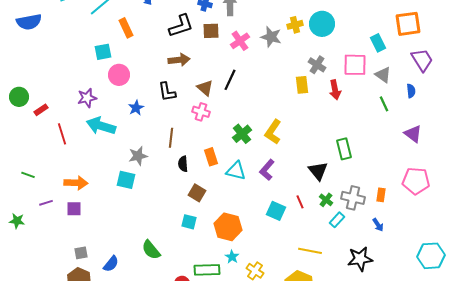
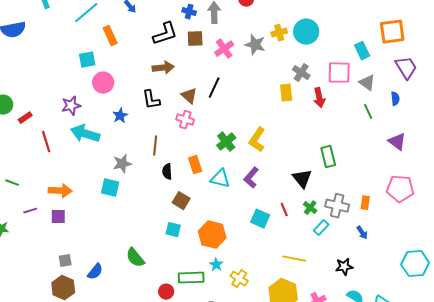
black star: (360, 259) -> (344, 267), size x0.7

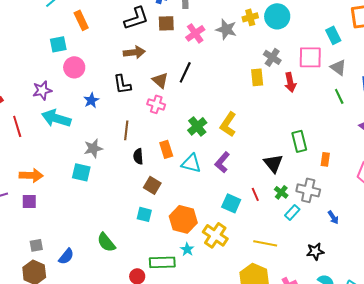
orange rectangle: (365, 203) -> (325, 159), moved
yellow cross: (239, 279) -> (215, 235), moved, size x1.4

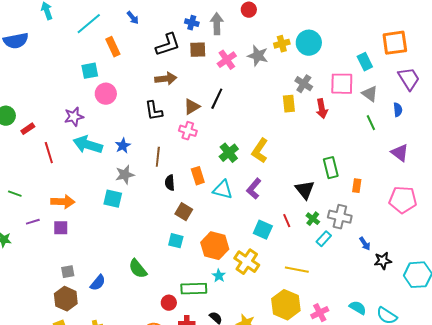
brown triangle: (160, 80) -> (192, 107), turned 48
blue star: (91, 100) -> (123, 146), moved
black star: (315, 251) -> (383, 261), moved

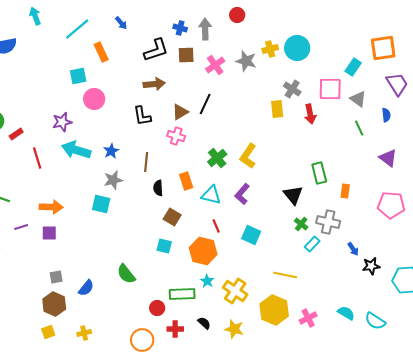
cyan rectangle: (365, 62) -> (353, 67), turned 60
red line: (287, 221) -> (216, 226), moved
yellow cross: (247, 262) -> (235, 291), moved

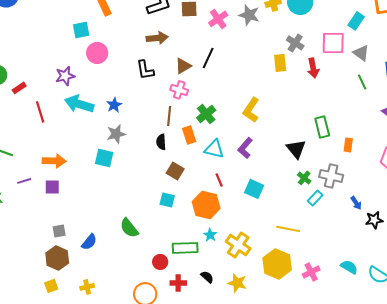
green cross: (217, 158) -> (206, 114), moved
brown line: (146, 162) -> (169, 116), moved

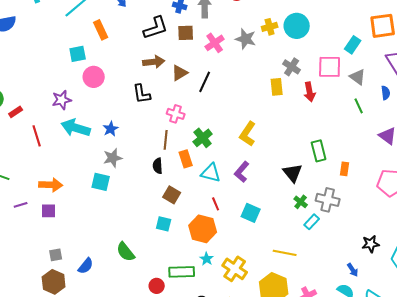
brown triangle: (183, 66) -> (180, 73), moved
blue arrow: (356, 203) -> (353, 270), moved

